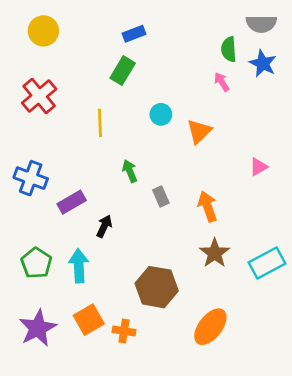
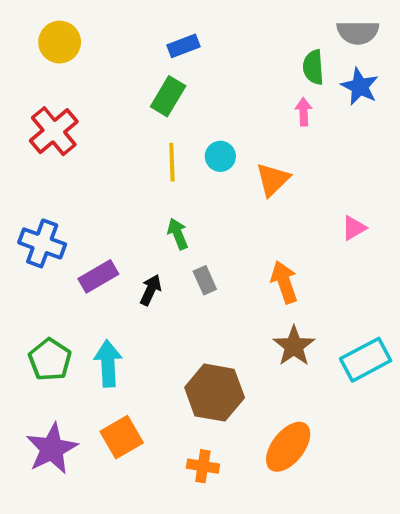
pink arrow: (222, 82) -> (304, 112), turned 30
yellow line: (100, 123) -> (172, 162), moved
gray rectangle: (161, 196) -> (205, 280), moved
black arrow: (104, 226) -> (151, 290), moved
orange cross: (124, 331) -> (203, 466), moved

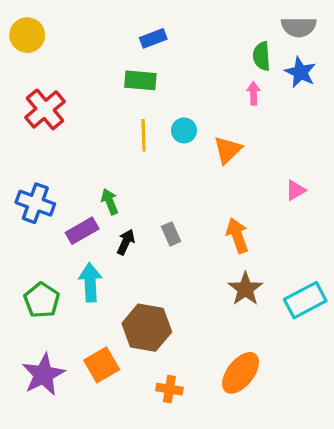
yellow circle: (60, 42) -> (27, 35), moved
green rectangle: (168, 96) -> (140, 80), turned 64
green arrow: (178, 234) -> (110, 202), moved
cyan arrow: (108, 364) -> (90, 282), moved
brown hexagon: (215, 393) -> (147, 328), moved

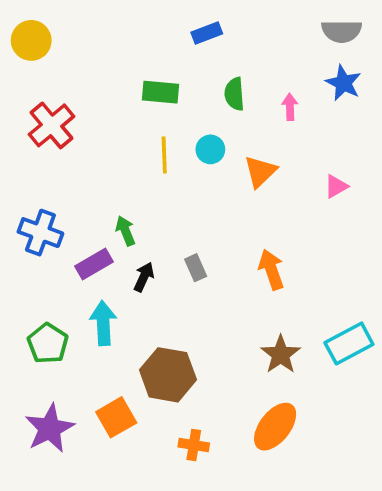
blue rectangle: (153, 38) -> (207, 33), moved
green semicircle: (262, 56) -> (234, 94), moved
pink triangle: (295, 190) -> (336, 186), moved
brown star: (245, 289) -> (281, 355), moved

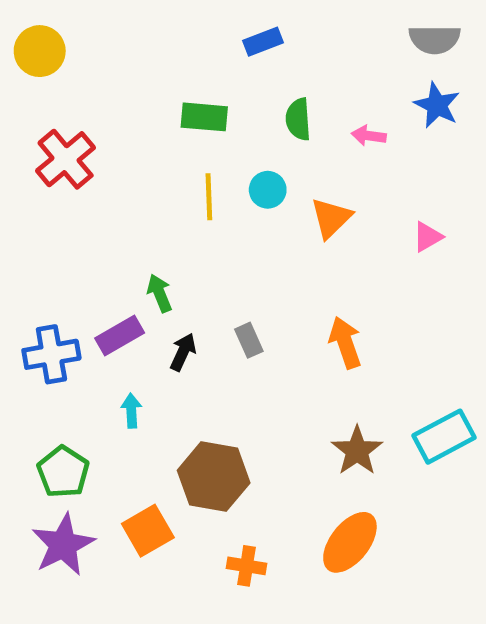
pink arrow: (290, 107) -> (369, 136), turned -80
blue cross: (40, 233) -> (51, 354), moved, turned -30
cyan arrow: (103, 323) -> (131, 411), size x0.6
green pentagon: (48, 343) -> (63, 472), moved

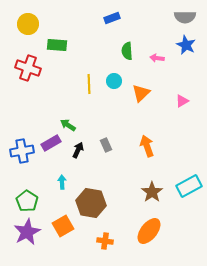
yellow circle: (40, 51) -> (28, 24), moved
green rectangle: (204, 117) -> (57, 45), moved
red cross: (66, 159) -> (28, 68), turned -30
green arrow: (160, 293) -> (68, 125), turned -35
cyan arrow: (131, 411) -> (62, 182), moved

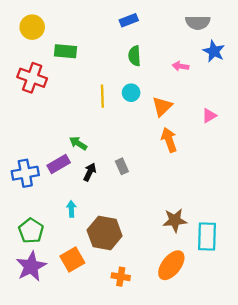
gray semicircle: (185, 17) -> (198, 23), moved
green semicircle: (127, 51) -> (135, 56), moved
orange arrow: (147, 146) -> (169, 140), moved
cyan rectangle: (189, 186) -> (207, 236), moved, turned -60
brown star: (152, 192) -> (175, 220), turned 30

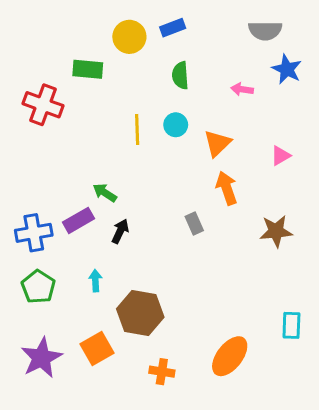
yellow circle: (32, 27) -> (129, 37), moved
gray rectangle: (122, 166) -> (194, 224), moved
brown star: (175, 220) -> (276, 231), moved
green pentagon: (31, 231) -> (38, 287), moved
cyan rectangle: (207, 236) -> (291, 325), moved, size x0.7

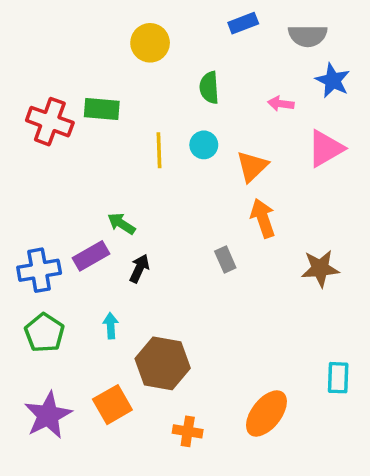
blue rectangle: (173, 28) -> (243, 23), moved
green rectangle: (88, 69) -> (102, 109), moved
pink triangle: (281, 156) -> (326, 148), moved, size x1.6

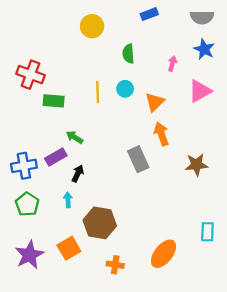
gray semicircle: (308, 36) -> (202, 17), moved
pink arrow: (281, 104) -> (172, 64), turned 96
green rectangle: (102, 109) -> (54, 101), moved
gray rectangle: (225, 259) -> (138, 159), size x1.6
black arrow: (139, 268) -> (78, 173), moved

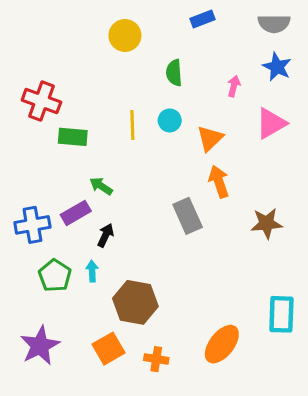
green pentagon: (27, 204) -> (55, 276), moved
cyan rectangle: (207, 232) -> (281, 314), size x1.4
orange square: (69, 248) -> (109, 349), moved

